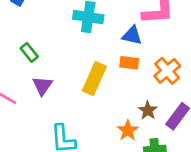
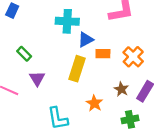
blue triangle: (132, 35) -> (86, 40), moved, turned -35
orange star: (128, 130) -> (94, 103), moved

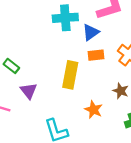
cyan cross: (67, 21) -> (65, 18), moved
blue triangle: (86, 40) -> (91, 32), moved

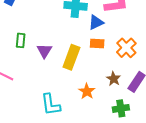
green rectangle: (11, 66) -> (21, 40), turned 48
purple triangle: (29, 91) -> (44, 51), moved

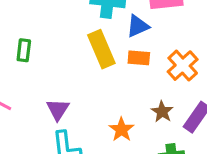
purple triangle: (44, 51) -> (58, 109), moved
yellow rectangle: (71, 57) -> (101, 49), moved, turned -45

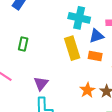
orange star: (121, 130) -> (87, 90), moved

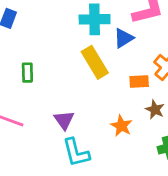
orange rectangle: (95, 56) -> (139, 81), moved
orange star: (87, 90) -> (121, 126), moved

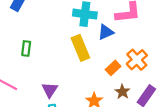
orange rectangle: (139, 81) -> (113, 68), turned -48

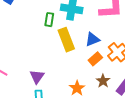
blue triangle: (106, 32) -> (92, 39), moved
green rectangle: (26, 48) -> (49, 20), moved

